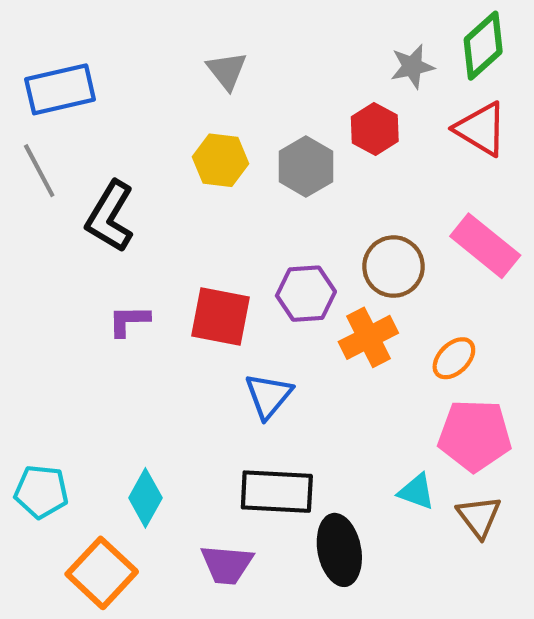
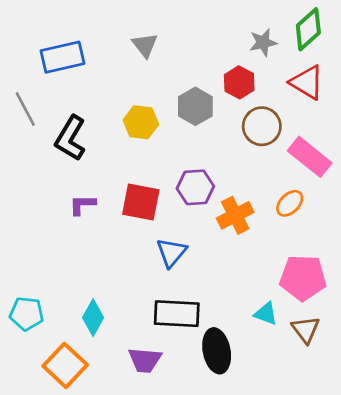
blue rectangle: (60, 89) -> (62, 57), moved
yellow hexagon: (221, 160) -> (141, 122), moved
brown circle: (394, 267) -> (262, 126), moved
orange ellipse: (454, 358) -> (290, 203), moved

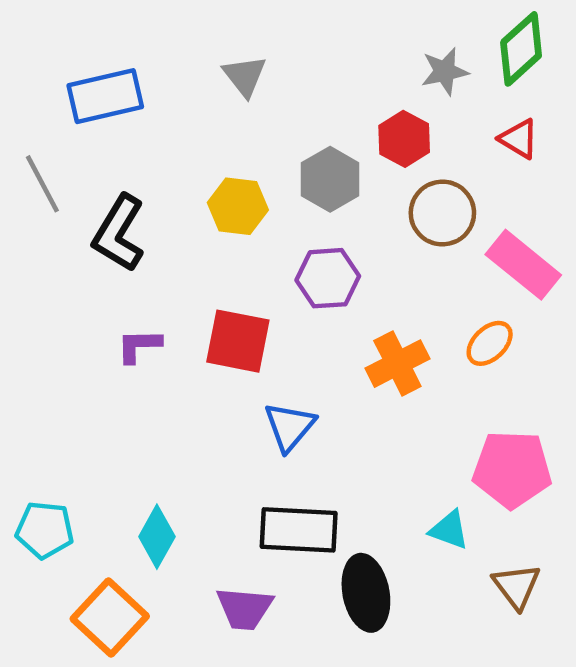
red triangle: (307, 82) -> (519, 139), size x0.7
purple hexagon: (195, 187) -> (328, 278), moved
brown triangle: (306, 330) -> (517, 586), moved

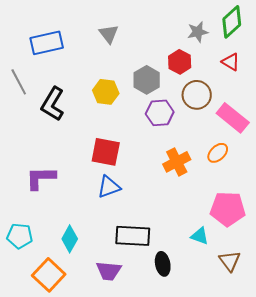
purple hexagon: (328, 278) -> (160, 113), moved
purple L-shape: (139, 346) -> (41, 178), moved, size x1.5
blue triangle: (290, 426) -> (109, 187), moved, turned 30
black ellipse: (366, 593) -> (163, 264), size x0.7

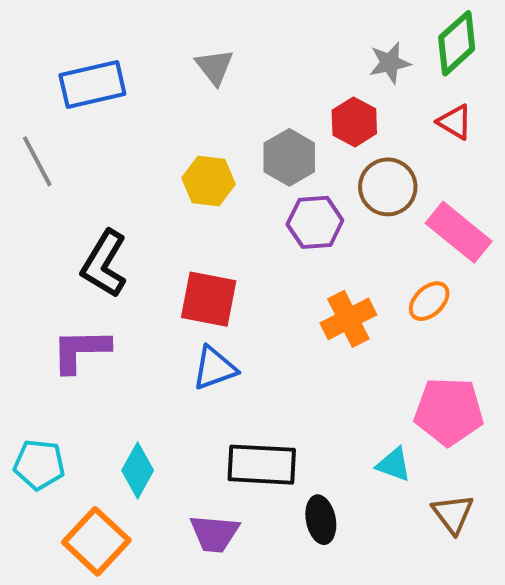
black L-shape: (53, 104) -> (104, 264), moved

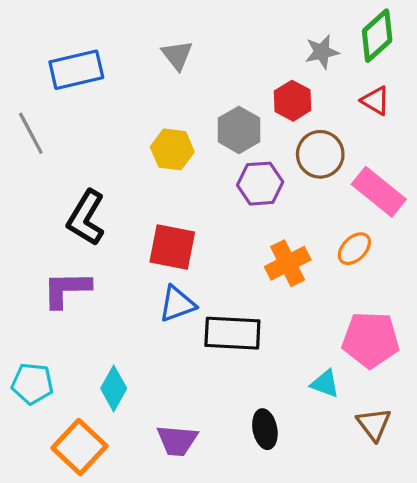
black rectangle: (262, 465) -> (232, 333), moved

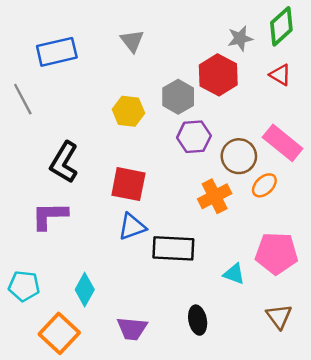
red hexagon: (293, 101) -> (218, 75), size x1.4
brown circle: (320, 154) -> (239, 156), moved
cyan triangle: (325, 384) -> (234, 274), moved

